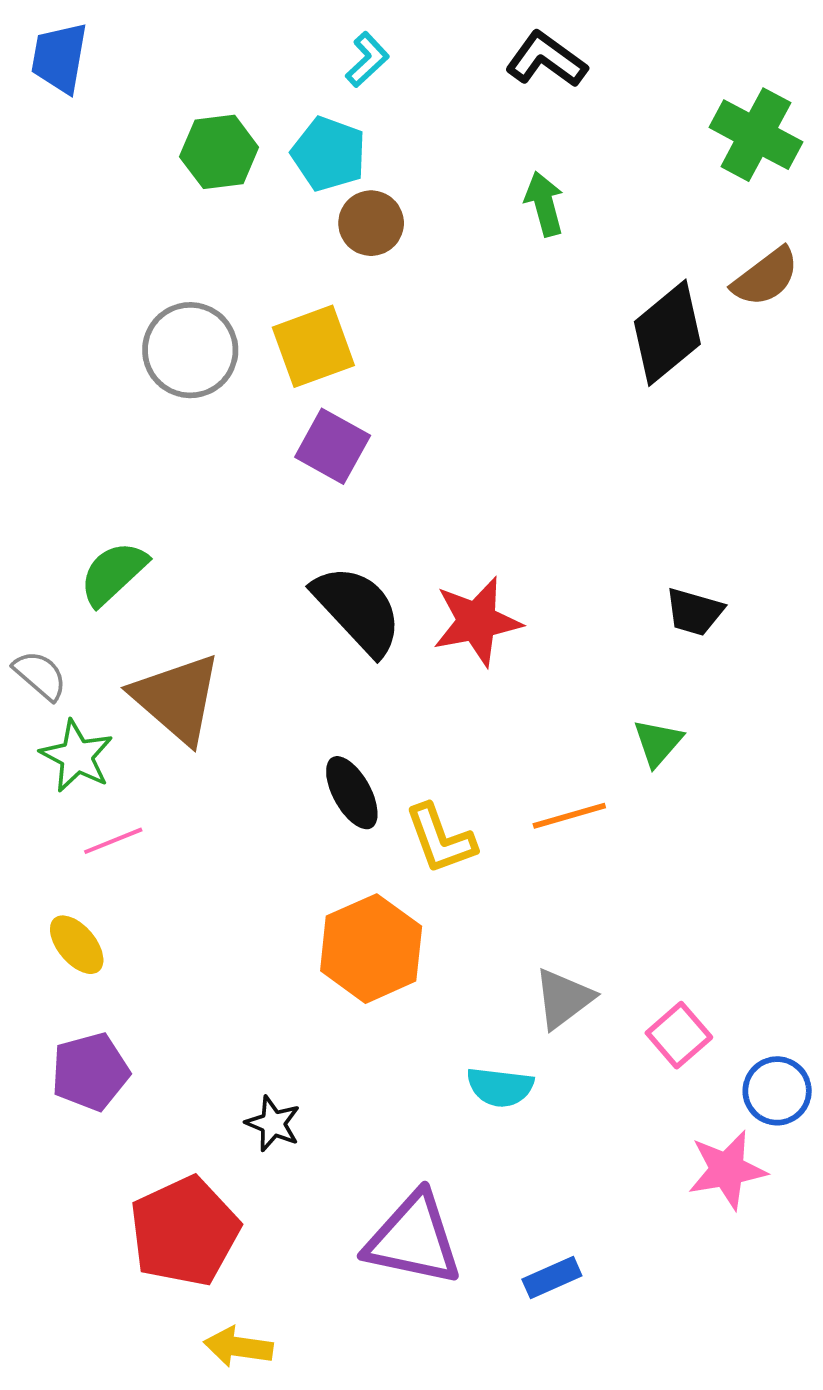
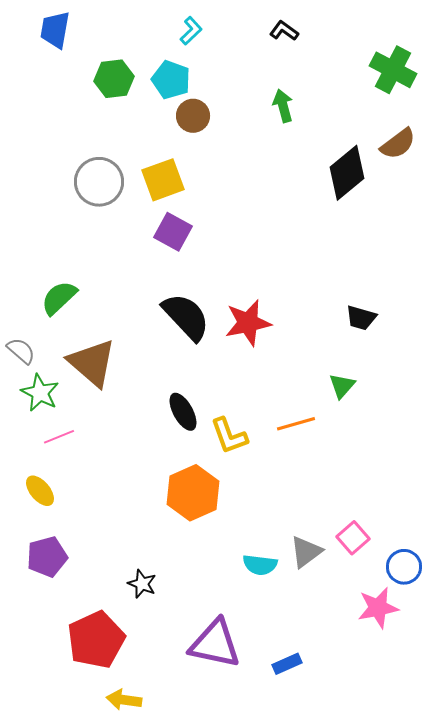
blue trapezoid: (59, 58) -> (55, 30), moved
black L-shape: (546, 60) -> (284, 31), size x0.7
gray triangle: (564, 999) -> (306, 552), moved

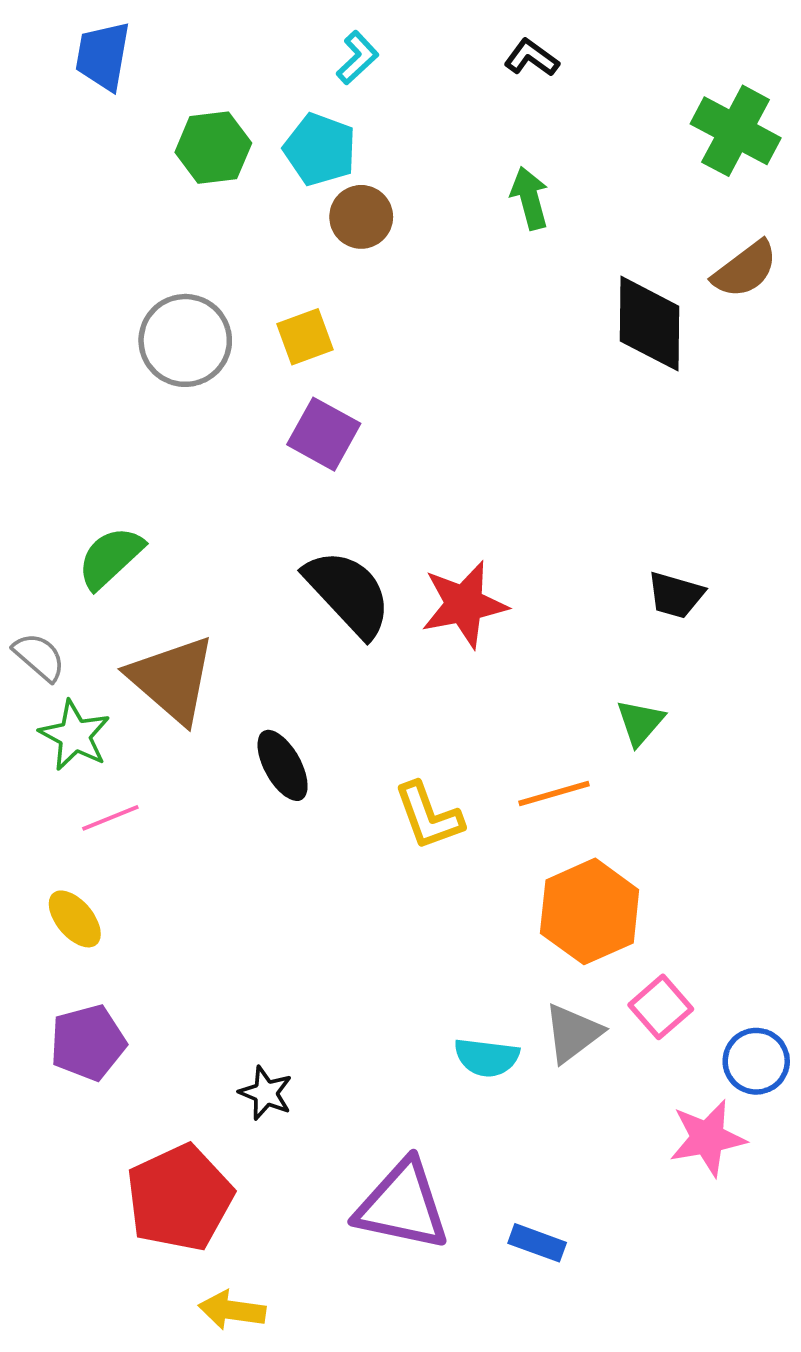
black diamond: (347, 173) -> (649, 324), turned -50
yellow square: (163, 180) -> (305, 337), size x0.7
black ellipse: (183, 412) -> (283, 765), moved
orange hexagon: (193, 493) -> (590, 911), moved
blue rectangle: (287, 664) -> (537, 1243), turned 44

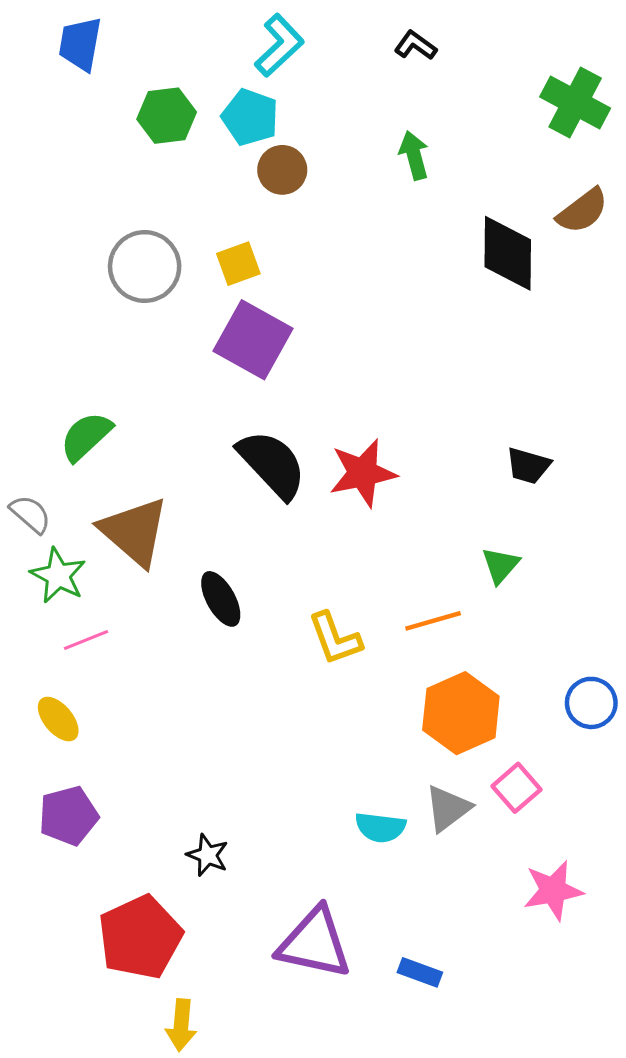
cyan L-shape: (357, 58) -> (279, 45), size x1.5
purple square: (324, 434) -> (253, 340), size x1.4
blue circle: (756, 1061) -> (591, 703), moved
yellow arrow: (232, 1310) -> (181, 1025), turned -93

